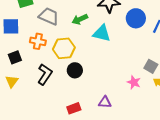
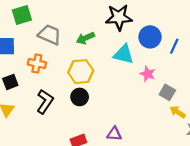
cyan triangle: (102, 33) -> (123, 54), moved
yellow hexagon: (64, 48) -> (81, 72), moved
pink star: (134, 82) -> (148, 74), moved

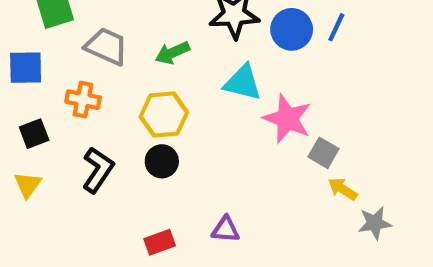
blue circle: (150, 37) -> (292, 29), moved
blue line: (174, 46) -> (336, 27), moved
pink star: (148, 74) -> (287, 119), size x1.6

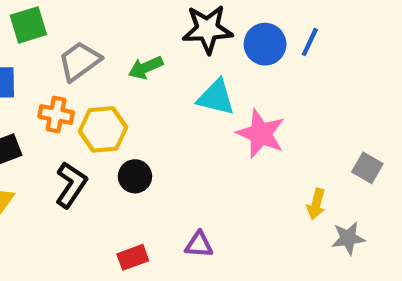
gray trapezoid: (106, 46) -> (80, 61), turned -60
yellow hexagon: (164, 115) -> (103, 129), moved
gray square: (324, 153) -> (367, 168), moved
yellow arrow: (343, 189) -> (316, 204), turned -108

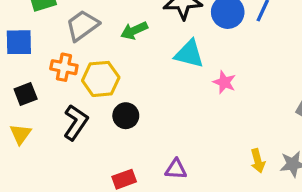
pink star: (261, 134) -> (224, 82), size x0.6
yellow arrow: (316, 204) -> (258, 161), moved, turned -30

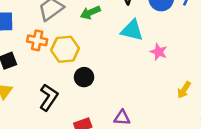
black L-shape: (76, 122) -> (49, 97), moved
yellow arrow: (258, 161) -> (184, 90), moved, turned 48

